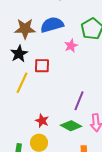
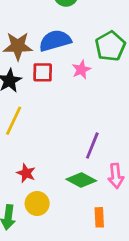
red square: (42, 66) -> (43, 72), moved
red star: (42, 121) -> (26, 173), moved

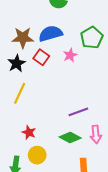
red square: (43, 72) -> (41, 57), turned 35
purple line: (92, 146) -> (78, 112), turned 48

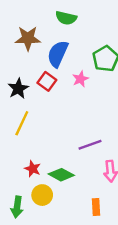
blue semicircle: (51, 34) -> (58, 54), turned -50
brown star: (23, 38) -> (28, 38), moved
green diamond: (70, 138) -> (61, 175), moved

